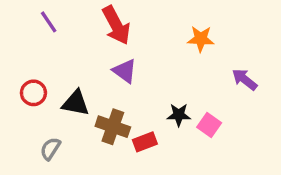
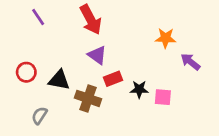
orange star: (201, 39) -> (165, 38), moved
pink square: (209, 125) -> (163, 97), turned -30
red rectangle: (145, 142) -> (113, 79), moved

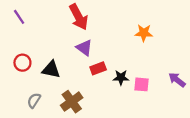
purple line: (38, 17) -> (19, 17), moved
purple arrow: (190, 62) -> (177, 80), moved
brown cross: (88, 98) -> (72, 102), moved, turned 35

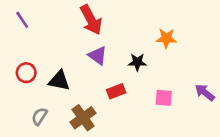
red rectangle: (98, 68) -> (116, 91), moved
black star: (121, 78) -> (137, 62), moved

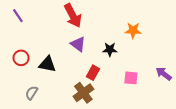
red rectangle: (116, 91) -> (93, 73), turned -40
brown cross: (83, 118) -> (83, 93), moved

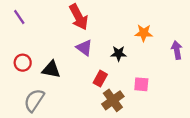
purple arrow: (164, 74) -> (177, 50), moved, turned 42
gray semicircle: (32, 93) -> (34, 100), size x1.5
brown cross: (83, 93) -> (113, 100), moved

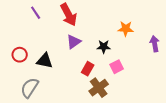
purple line: (19, 17) -> (36, 13), moved
purple triangle: (84, 48) -> (74, 42), turned 49
pink square: (141, 84) -> (117, 67), moved, turned -32

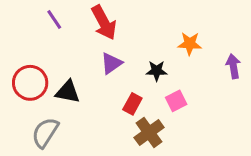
red circle: (20, 55) -> (30, 83), size x1.5

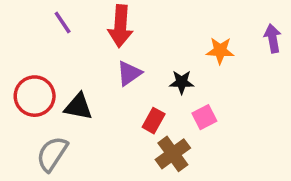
red arrow: (104, 23) -> (120, 26), turned 32
purple arrow: (233, 66) -> (273, 38), moved

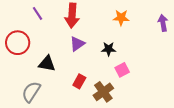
orange star: (220, 51) -> (121, 18), moved
red circle: (35, 96) -> (18, 43), moved
red rectangle: (154, 121) -> (79, 81), moved

